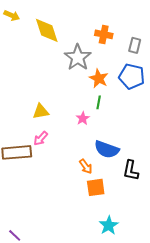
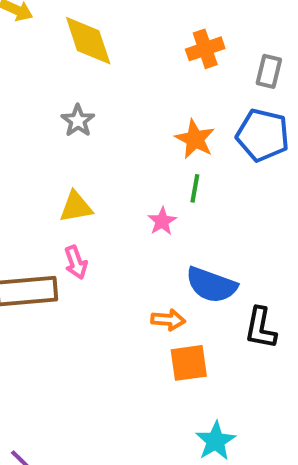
orange cross: (104, 34) -> (205, 49), turned -30
gray star: (78, 57) -> (78, 121), moved, size x0.6
pink arrow: (41, 138) -> (76, 262), turned -63
orange arrow: (86, 166) -> (168, 320), turned -49

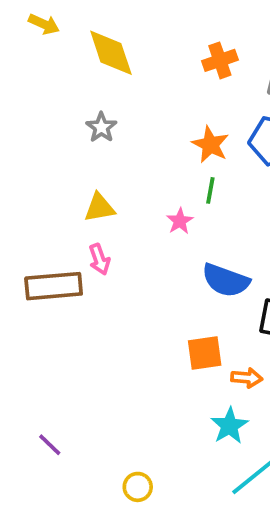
orange arrow: (168, 320) -> (247, 378), moved

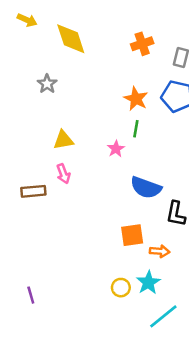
gray star: (101, 127) -> (47, 84), moved
brown rectangle: (54, 286) -> (33, 191), size x0.7
purple line: (50, 445) -> (31, 295), turned 30
yellow circle: (138, 487) -> (121, 288), moved

